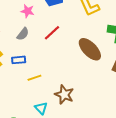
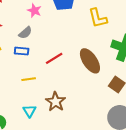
red line: (52, 33) -> (54, 58), moved
blue rectangle: (19, 60) -> (22, 51), moved

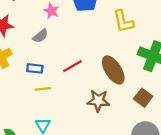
blue rectangle: (22, 51) -> (35, 68), moved
brown star: (56, 102) -> (98, 101), moved, turned -30

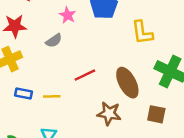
blue rectangle: (35, 68) -> (24, 93), moved
brown square: (143, 98) -> (156, 114), turned -30

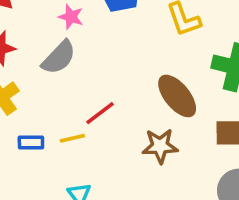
gray semicircle: (54, 41) -> (59, 57), size x1.5
red line: (85, 75) -> (100, 113), moved

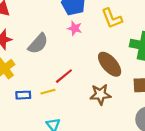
pink star: (71, 17) -> (75, 28), moved

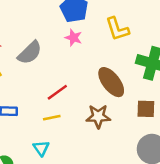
yellow line: (48, 92) -> (52, 118), moved

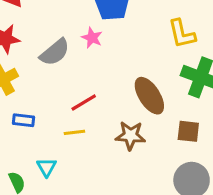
yellow L-shape: (117, 29) -> (182, 34), moved
pink star: (73, 38) -> (92, 38), moved
cyan triangle: (41, 148) -> (47, 167), moved

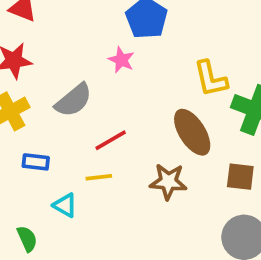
yellow L-shape: (182, 34) -> (211, 79), moved
gray semicircle: (55, 52) -> (74, 100), moved
cyan triangle: (47, 167) -> (65, 205), moved, turned -30

